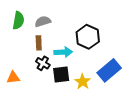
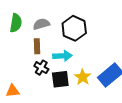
black hexagon: (88, 37) -> (74, 28), moved
orange triangle: (13, 78) -> (13, 91), moved
yellow star: (83, 82) -> (83, 77), moved

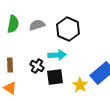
brown rectangle: (37, 46) -> (10, 65), moved
yellow star: (83, 77) -> (80, 85), moved
orange triangle: (13, 91) -> (10, 88), turned 40

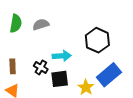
black hexagon: (68, 29) -> (97, 40), moved

